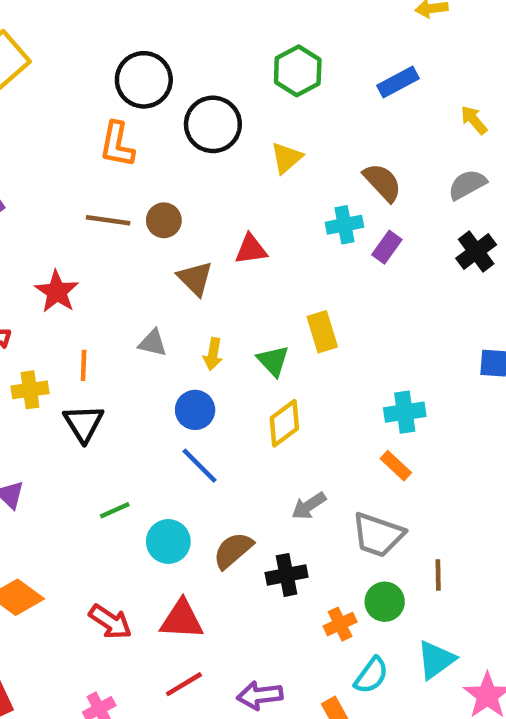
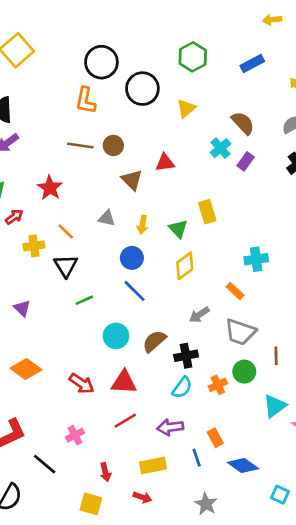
cyan cross: (345, 225) -> (220, 148), turned -30
orange line: (84, 365) -> (66, 231), turned -48
orange rectangle: (396, 466) -> (235, 291), moved
green line: (115, 510) -> (84, 300), moved
cyan semicircle: (371, 675) -> (182, 387), moved

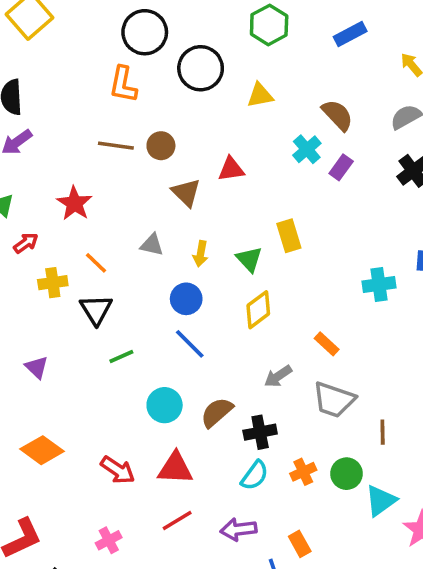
yellow triangle: (186, 108) -> (260, 95), turned 30
cyan cross: (256, 259) -> (379, 284), moved
green circle: (244, 372) -> (347, 474), moved

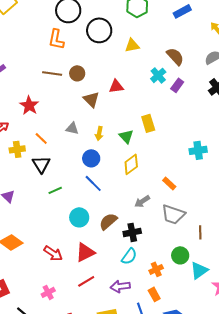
red triangle: (175, 468) -> (85, 252), turned -30
orange cross: (303, 472) -> (156, 269), moved

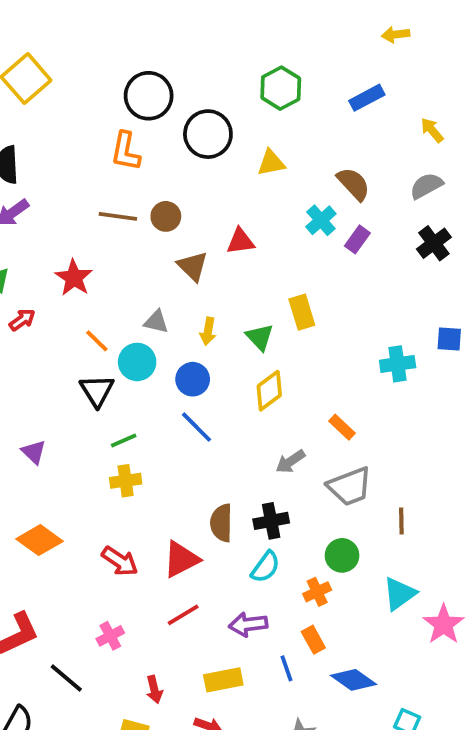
yellow cross: (17, 149) -> (126, 481), moved
gray trapezoid: (173, 214) -> (350, 486), turned -40
cyan circle: (79, 217) -> (137, 362), moved
brown semicircle: (108, 221) -> (221, 523), moved, turned -48
green circle: (180, 255) -> (342, 555), moved

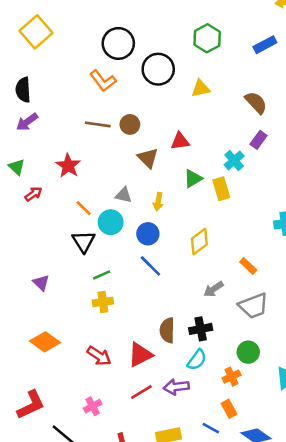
orange L-shape: (126, 151) -> (103, 81), turned -48
cyan cross: (321, 220) -> (234, 160), moved
green triangle: (260, 337) -> (193, 178), moved, turned 42
purple arrow: (248, 624) -> (176, 387), moved
blue line: (286, 668) -> (211, 428), turned -42

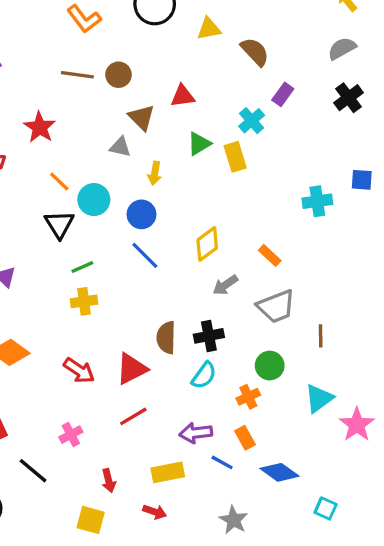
brown semicircle: (256, 103) -> (255, 52), moved
gray triangle: (123, 195) -> (120, 147), moved
yellow diamond: (199, 242) -> (207, 244), moved
purple arrow: (176, 387) -> (196, 433), moved

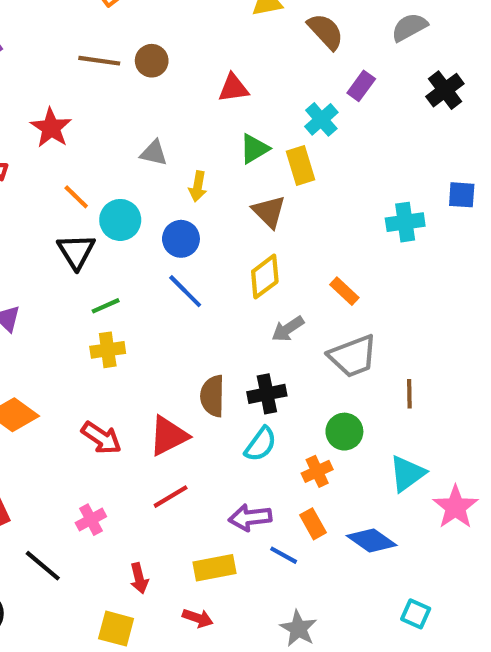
gray semicircle: (342, 48) -> (409, 27), moved
brown triangle: (142, 117) -> (269, 212), moved
blue diamond: (280, 472) -> (372, 541), moved

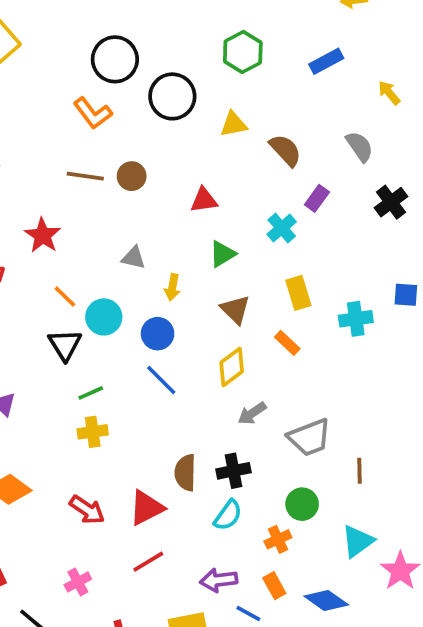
gray semicircle: (409, 27) -> (360, 146), turned 84
yellow rectangle: (300, 165) -> (298, 293), moved
orange rectangle: (344, 291) -> (287, 343), moved

